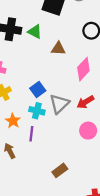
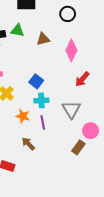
gray triangle: (59, 104) -> (71, 109), moved
pink circle: (88, 131) -> (91, 131), moved

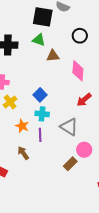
green triangle: (17, 30) -> (39, 40), moved
pink diamond: (71, 50) -> (78, 71), turned -30
gray triangle: (71, 109) -> (69, 127), turned -36

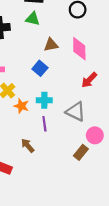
brown triangle: (53, 56) -> (51, 45), moved
blue square: (40, 95) -> (40, 68), moved
orange star: (22, 126) -> (21, 106), moved

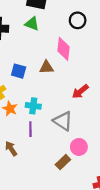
brown triangle: (51, 45) -> (46, 67), moved
pink diamond: (79, 49) -> (64, 49), moved
blue square: (40, 68) -> (19, 71), moved, turned -32

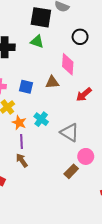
red arrow: (80, 91) -> (84, 95), moved
cyan cross: (33, 106) -> (41, 119), turned 32
purple line: (30, 129) -> (21, 141), moved

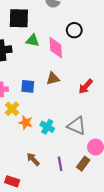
black square: (41, 17) -> (19, 18), moved
pink diamond: (68, 64) -> (56, 48), moved
cyan cross: (41, 119) -> (47, 127), moved
purple line: (21, 141) -> (60, 164), moved

